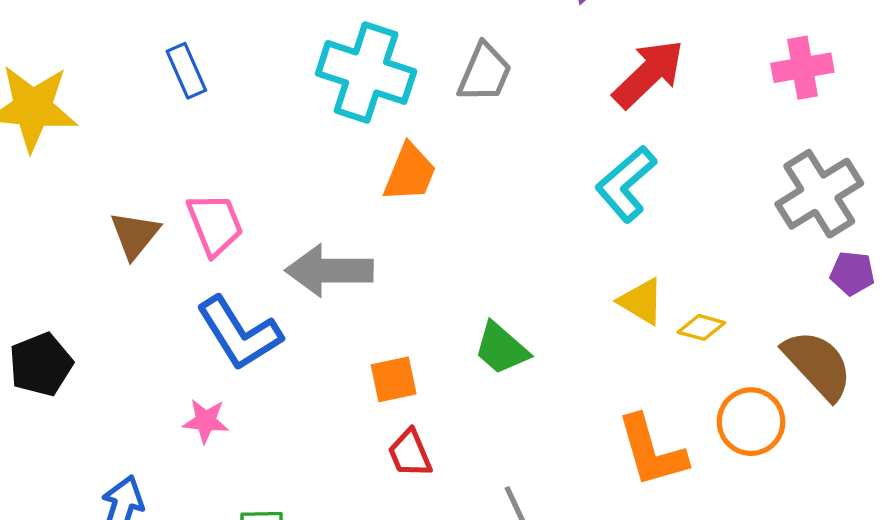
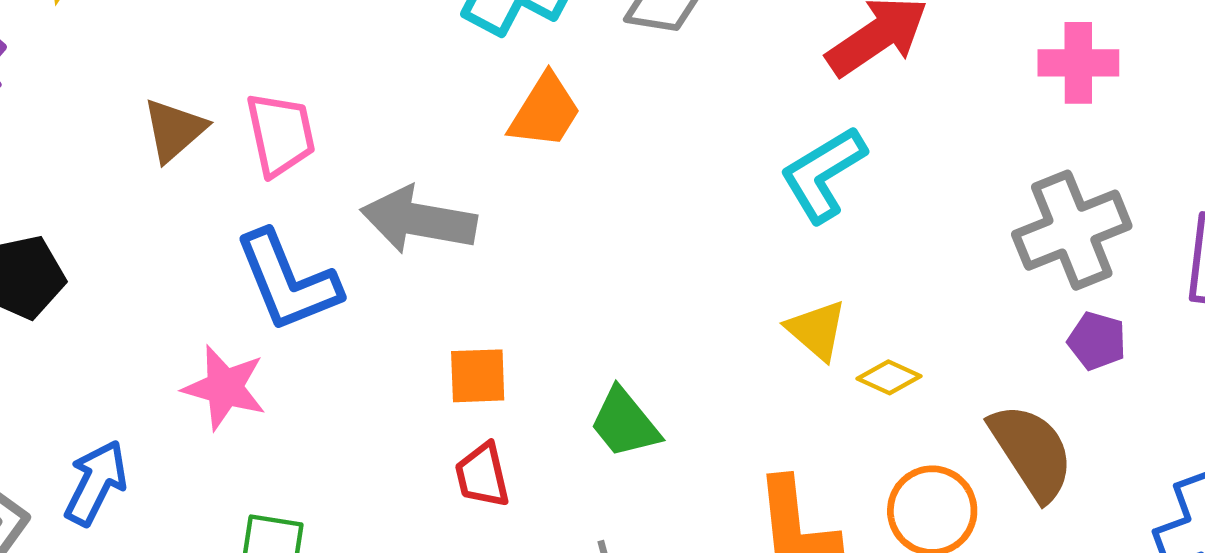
green trapezoid: (501, 348) -> (625, 423), moved
pink star: (206, 421) -> (224, 388), size x1.4

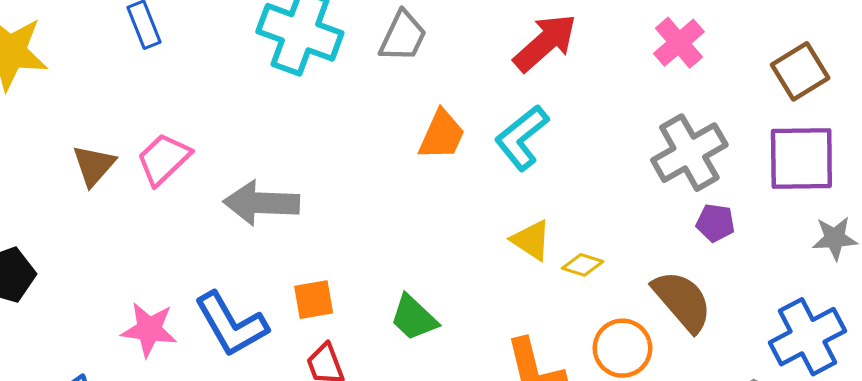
pink cross: (1078, 63) -> (679, 43), turned -33
orange trapezoid: (545, 111) -> (442, 135), moved
pink trapezoid: (281, 134) -> (164, 159), turned -114
blue L-shape: (288, 281) -> (231, 324), moved

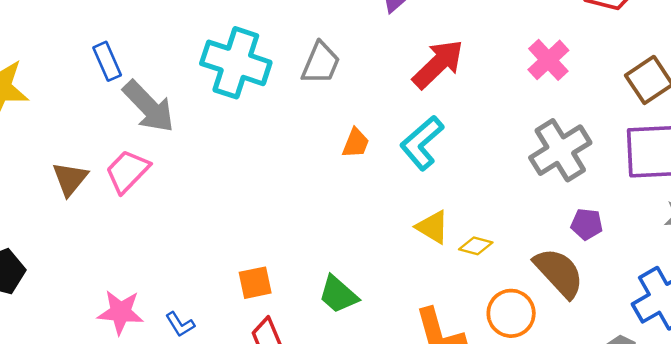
orange trapezoid: (442, 135) -> (356, 143), size x0.7
gray arrow: (261, 203) -> (149, 107), moved, turned -134
purple pentagon: (715, 223) -> (587, 224), moved
blue L-shape: (231, 324) -> (180, 324), moved, size x0.5

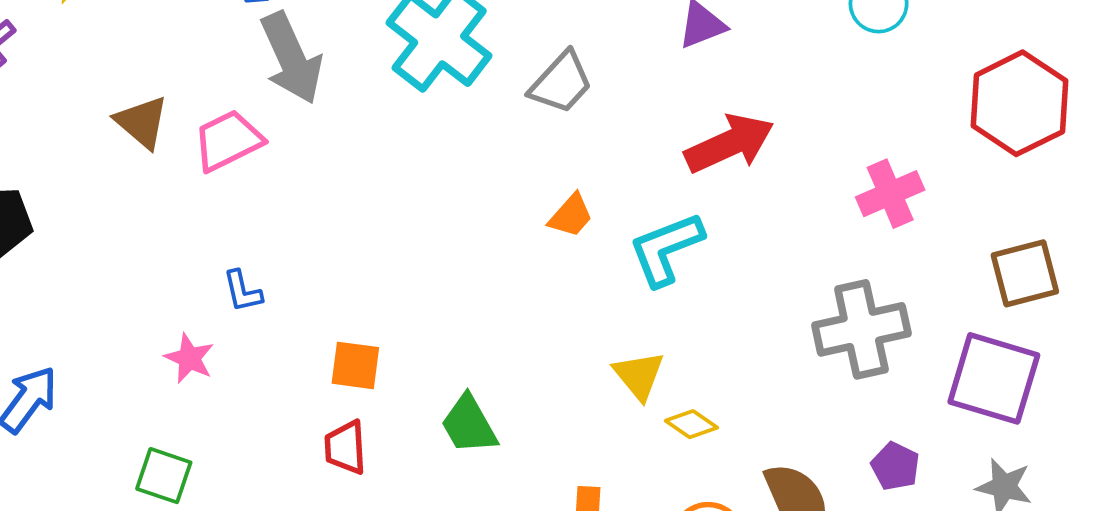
brown triangle: (70, 179) -> (142, 122), turned -48
purple pentagon: (587, 224) -> (895, 466), moved
pink star: (121, 312) -> (189, 358), moved, size x0.7
blue L-shape: (180, 324) -> (242, 291), moved

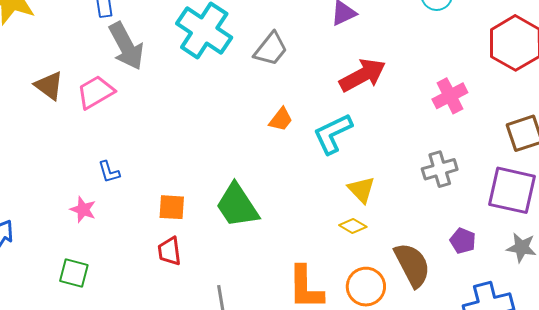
gray cross: (861, 329) -> (440, 169), size x0.7
yellow triangle: (639, 375) -> (361, 190), moved
green trapezoid: (469, 425) -> (237, 206), moved, size x1.4

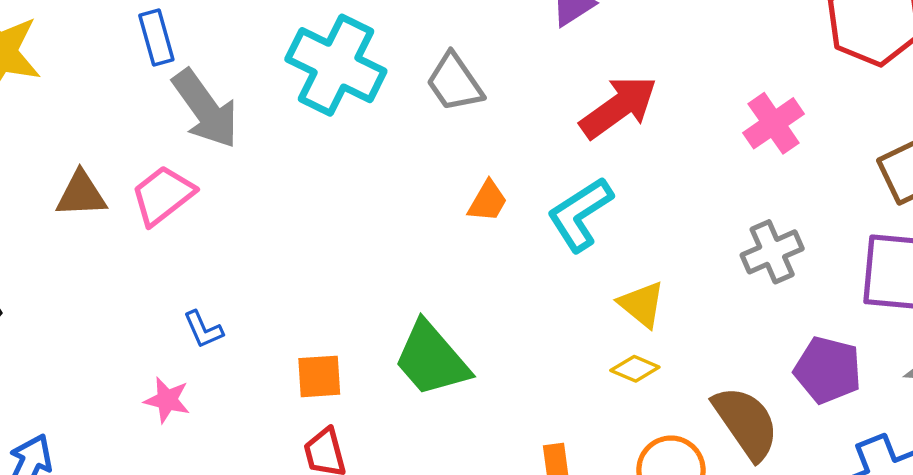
gray trapezoid: (271, 49) -> (455, 82), turned 114
brown triangle: (49, 86) -> (81, 194), turned -32
purple pentagon: (463, 241) -> (828, 370), size x1.5

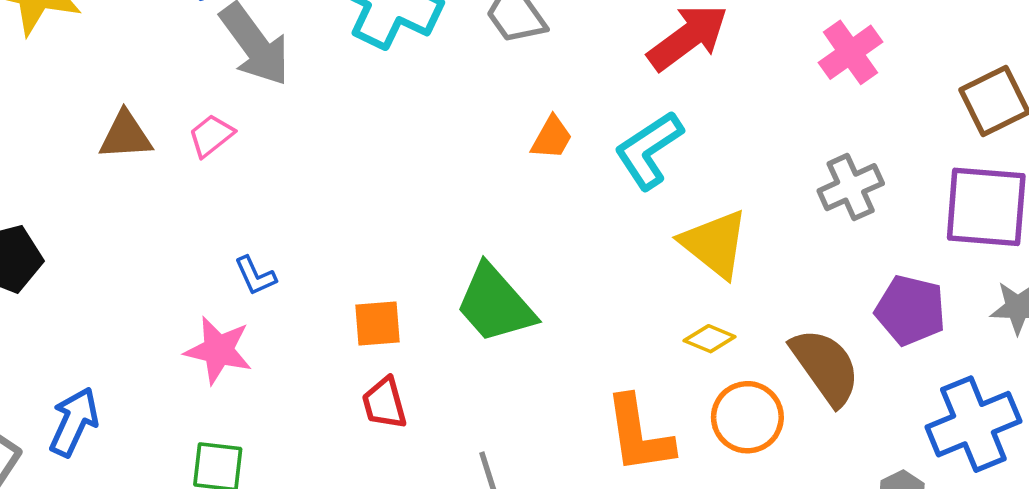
pink trapezoid: (163, 195) -> (211, 136), size x0.7
yellow triangle: (642, 304) -> (715, 244), size x1.4
yellow diamond: (635, 369) -> (710, 339), moved
pink star: (167, 400) -> (218, 350), size x1.4

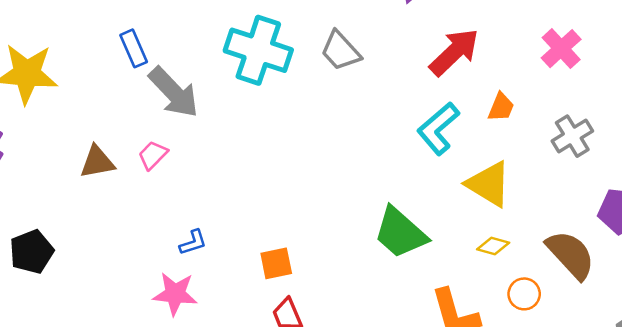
orange trapezoid: (552, 138) -> (501, 107), moved
blue L-shape: (255, 276) -> (193, 242), turned -76
green trapezoid: (495, 304) -> (400, 233), moved
orange circle: (747, 417) -> (524, 294), size x0.7

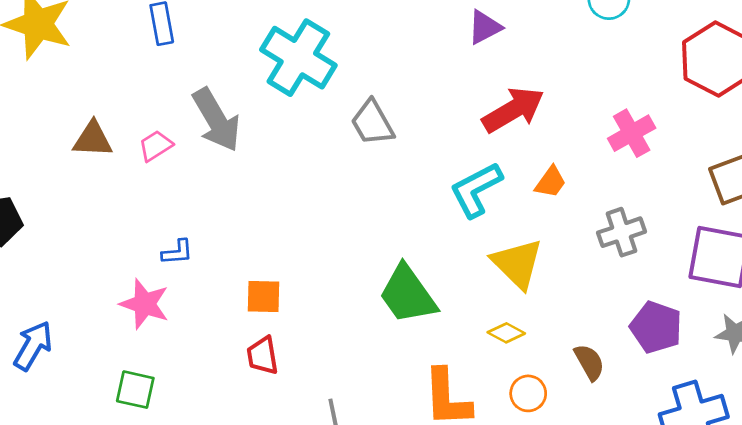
gray trapezoid: (341, 51) -> (372, 123), moved
gray arrow: (174, 92) -> (216, 120), moved
brown semicircle: (571, 255) -> (589, 362), size x0.6

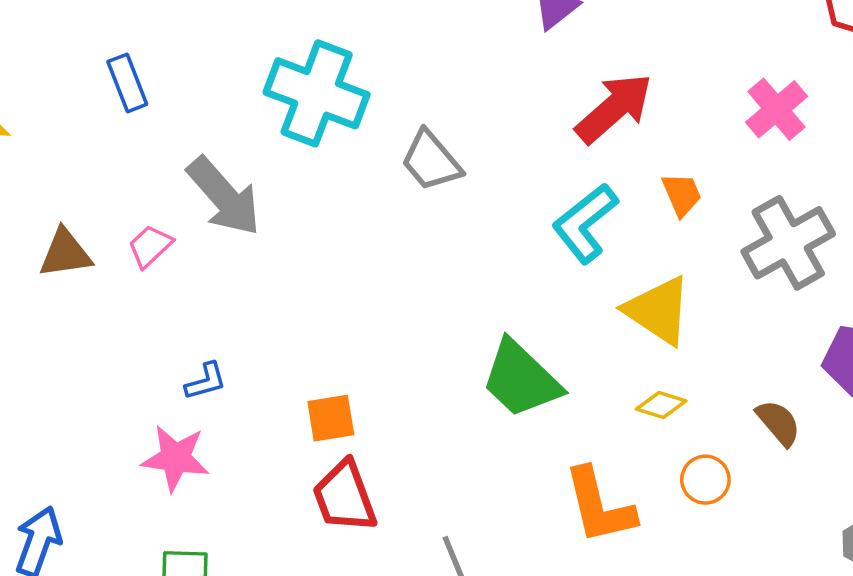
orange trapezoid: (551, 182) -> (682, 194), turned -48
gray cross: (622, 232) -> (788, 243), size x1.4
red trapezoid: (263, 356) -> (345, 497), size x1.4

